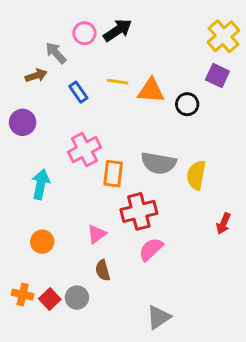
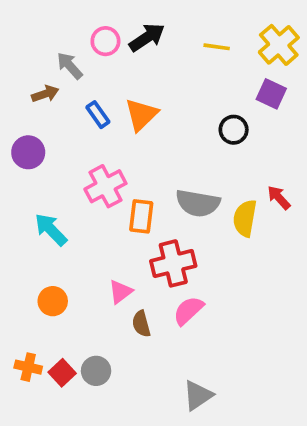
yellow line: (118, 82) -> (217, 47), moved
orange triangle: (151, 91) -> (141, 115), moved, turned -48
cyan arrow: (41, 184) -> (51, 230), turned -56
red arrow: (223, 224) -> (279, 198), moved, turned 115
brown semicircle: (103, 270) -> (141, 324), moved

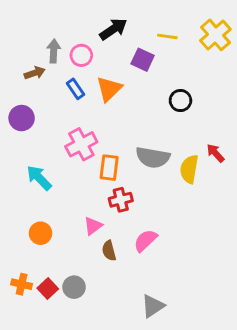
pink circle: (105, 41) -> (81, 55), moved
gray arrow: (70, 66) -> (54, 51), turned 45
purple square: (271, 94) -> (143, 60), moved
red cross: (173, 263) -> (121, 200), moved, size x0.7

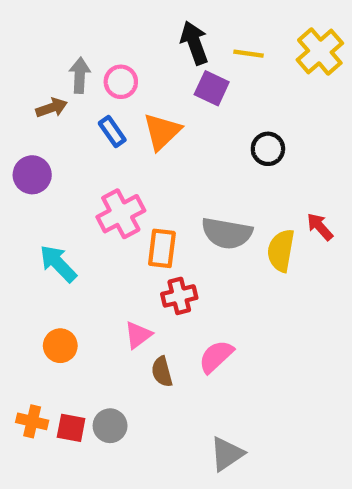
black arrow: (113, 29) -> (194, 43), moved, turned -76
red square: (48, 289) -> (71, 428), turned -36

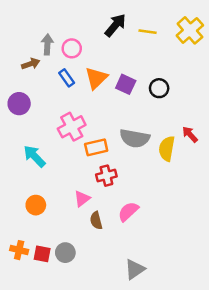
black arrow: (194, 43) -> (115, 25), turned 60
purple square: (212, 88) -> (126, 84), moved
orange rectangle: (162, 248) -> (96, 147), turned 70

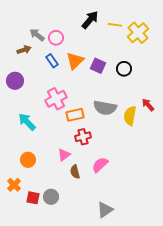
yellow cross: (190, 30) -> (138, 33), moved
gray arrow: (47, 45) -> (37, 35), turned -56
orange cross: (19, 250) -> (14, 185), moved, turned 32

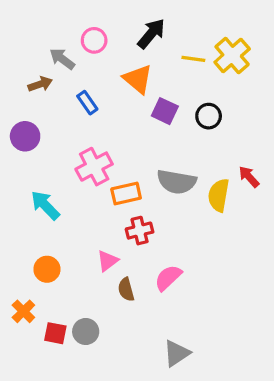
yellow line: (115, 25) -> (193, 59), moved
pink circle: (56, 38) -> (94, 40), moved
orange triangle: (75, 61) -> (138, 79), moved, turned -36

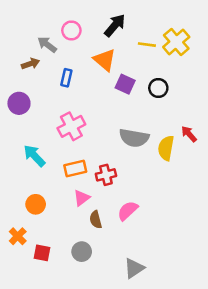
blue rectangle: (87, 103) -> (66, 78), turned 48
orange rectangle: (126, 193) -> (75, 169), moved
gray circle: (86, 331) -> (82, 252), moved

